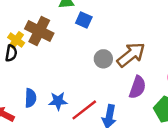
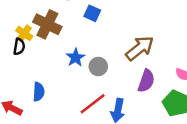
gray circle: (103, 59) -> (98, 66), moved
blue star: (58, 101) -> (76, 58), moved, turned -30

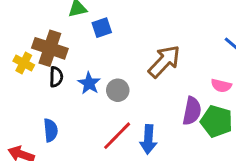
blue square: (92, 13) -> (102, 28), turned -35
black semicircle: (19, 47) -> (56, 77), moved
purple semicircle: (146, 81) -> (192, 111), moved

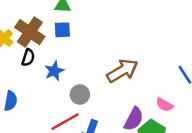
blue square: (102, 28) -> (62, 30), moved
gray circle: (118, 90) -> (80, 94), moved

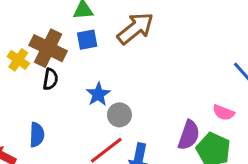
blue star: (54, 71) -> (98, 94), moved
brown arrow: (122, 71) -> (135, 28), moved

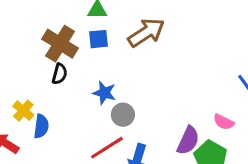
yellow cross: (18, 60) -> (23, 111), moved
blue star: (98, 94) -> (104, 93), turned -30

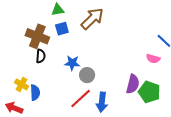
pink semicircle: (224, 122) -> (153, 59), moved

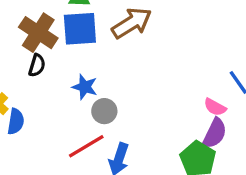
blue square: (62, 29) -> (80, 29), size x1.6
purple semicircle: (133, 84) -> (215, 133), moved

